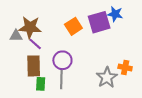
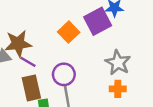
orange cross: (125, 67) -> (118, 89), moved
gray star: (107, 77) -> (118, 63), moved

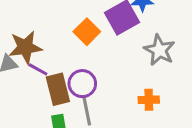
gray star: (118, 63) -> (159, 50), moved
brown rectangle: (31, 88) -> (58, 89), moved

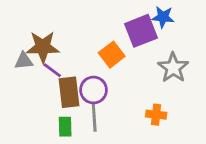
orange square: (87, 32) -> (112, 55), moved

